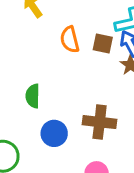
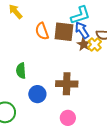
brown square: (103, 43) -> (64, 32), size x1.5

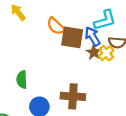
cyan L-shape: (80, 15) -> (105, 20), moved
orange semicircle: (42, 31) -> (56, 26), moved, turned -30

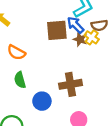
orange semicircle: (56, 26) -> (16, 52), moved

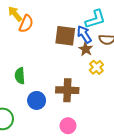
yellow cross: (92, 37) -> (96, 67), moved
orange semicircle: (16, 52) -> (26, 24), moved, turned -108

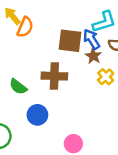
green semicircle: (20, 76) -> (18, 87), turned -49
brown cross: (67, 90) -> (54, 76), moved

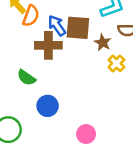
blue arrow: (92, 39) -> (57, 26), moved
brown cross: (54, 76) -> (48, 45), moved

